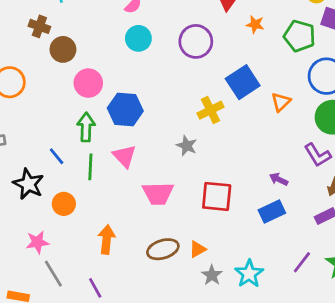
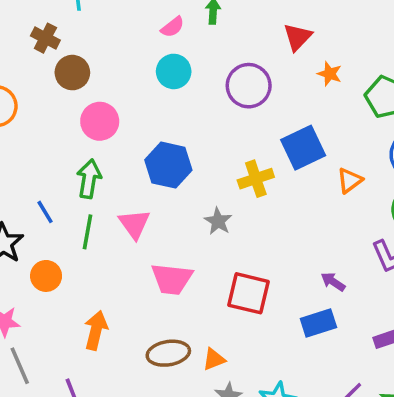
blue hexagon: (125, 110) -> (168, 165), moved

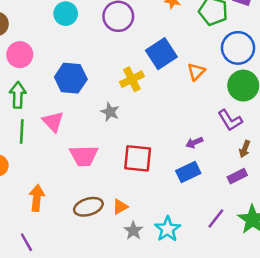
purple arrow: (333, 282) -> (194, 143), turned -49

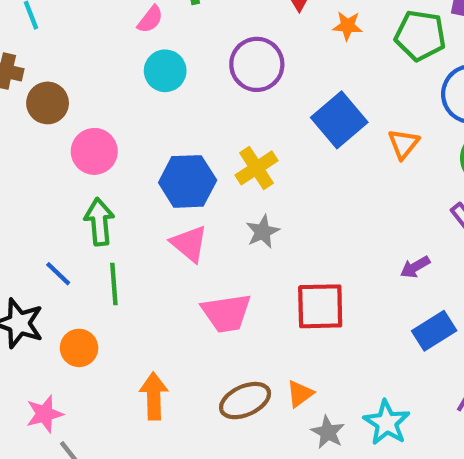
yellow cross: (132, 79) -> (257, 168), moved
gray star: (110, 112) -> (263, 232), turned 30
pink triangle: (53, 122) -> (189, 244), moved
blue rectangle: (188, 172) -> (434, 331), moved

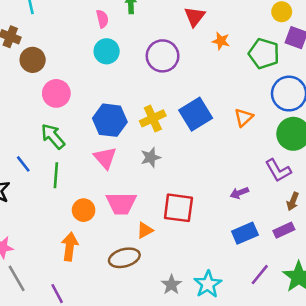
pink semicircle: (150, 19) -> (102, 19), turned -60
blue square: (339, 120) -> (196, 114), moved
green arrow: (99, 222) -> (53, 136), turned -44
orange circle: (79, 348) -> (84, 210), moved
orange triangle: (300, 394) -> (145, 230), moved

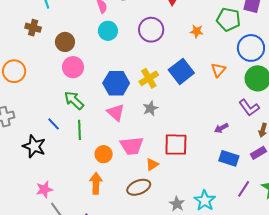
orange star: (221, 41) -> (197, 31), moved
brown circle: (33, 60) -> (65, 42), moved
blue rectangle: (245, 233) -> (229, 158), turned 48

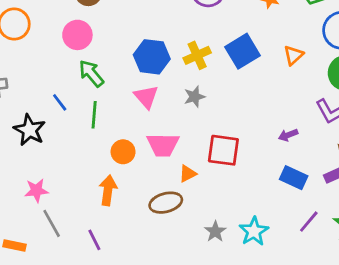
pink circle: (73, 67) -> (77, 35), moved

